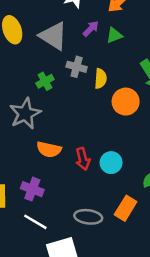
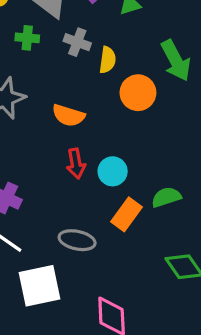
green cross: (45, 81) -> (27, 38), moved, turned 30
orange semicircle: (49, 149) -> (68, 115), moved
orange rectangle: (126, 208) -> (127, 214), moved

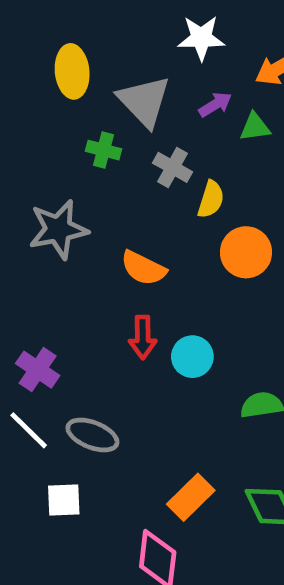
orange rectangle: (127, 214) -> (191, 497), moved
gray ellipse: (77, 240) -> (92, 435), moved
white square: (39, 286) -> (64, 500), size x0.6

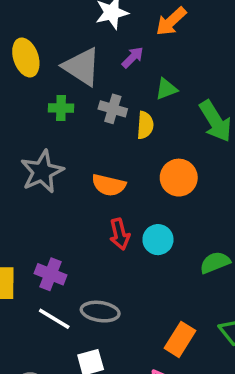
green triangle: (255, 127) -> (166, 89), moved
orange circle: (246, 252) -> (179, 178), moved

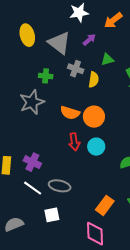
green cross: (61, 108) -> (46, 76), moved
orange circle: (179, 178) -> (94, 117), moved

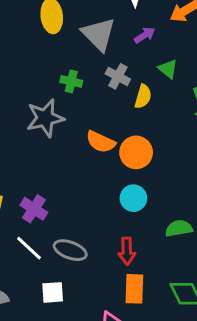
green triangle: (107, 59) -> (168, 69), turned 48
red arrow: (74, 142) -> (127, 251), moved
orange rectangle: (105, 205) -> (134, 289), turned -42

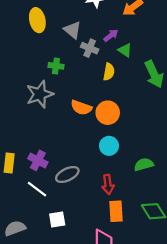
gray triangle: (99, 34) -> (72, 30), size x0.7
purple arrow: (145, 35) -> (111, 35), moved
gray cross: (118, 76) -> (90, 48), moved
gray ellipse: (70, 250) -> (67, 175), moved, turned -40

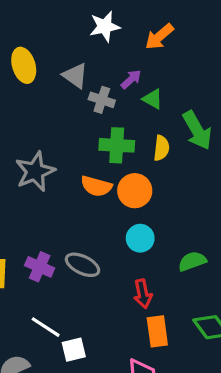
green cross: (56, 66) -> (117, 145), moved, size x1.5
yellow semicircle: (109, 72) -> (161, 148), moved
gray ellipse: (67, 175) -> (82, 265), moved, turned 55
white line: (37, 189) -> (46, 327), moved

